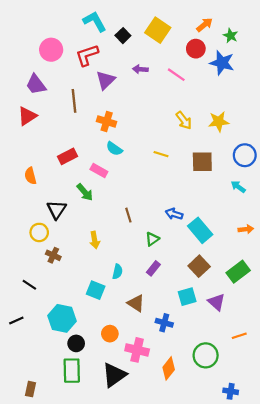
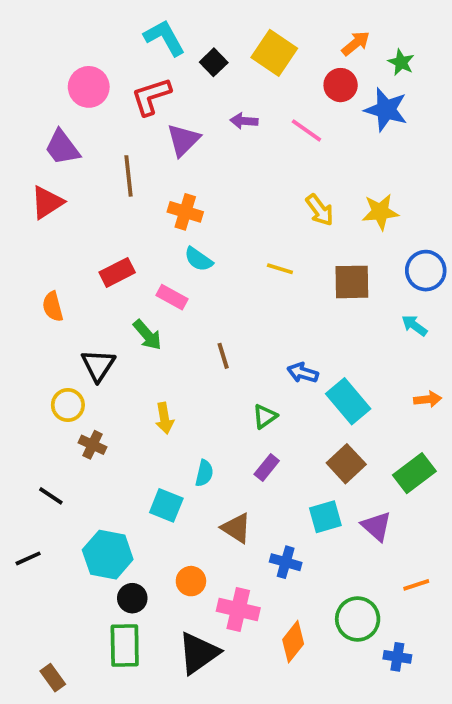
brown line: (128, 215) -> (223, 356), moved
brown rectangle: (30, 389) -> (53, 678), turned -48
blue cross: (231, 391) -> (397, 657), moved

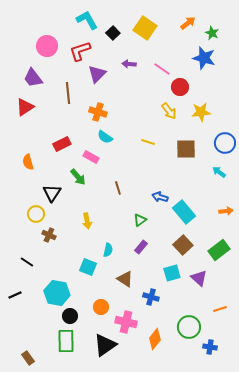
red circle: (341, 85) -> (180, 87), moved

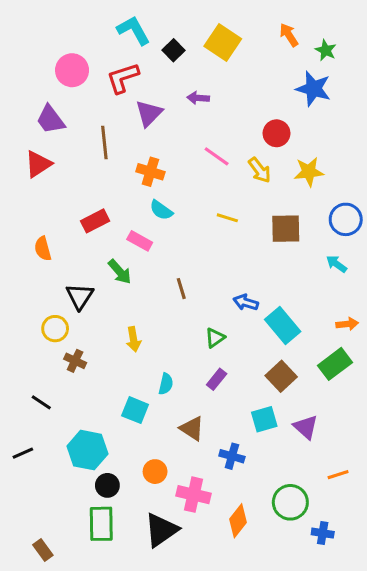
orange arrow: (188, 23) -> (289, 35), turned -84
pink line: (162, 69) -> (217, 156), moved
green rectangle: (219, 250) -> (335, 364), moved

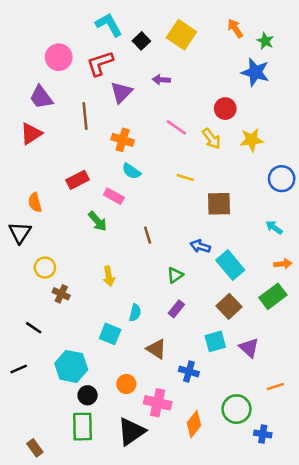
brown square: (286, 229) -> (219, 204), moved
cyan arrow: (336, 264) -> (274, 227), moved
black triangle: (80, 296) -> (20, 232), moved

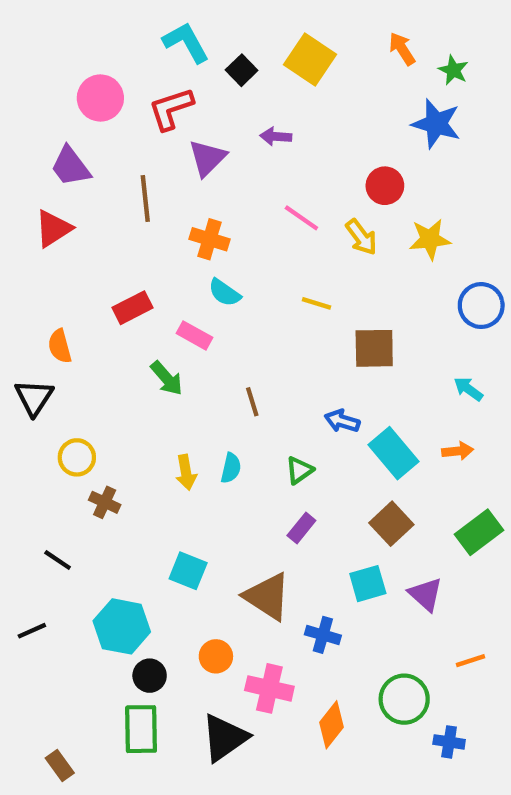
orange arrow: (283, 264) -> (458, 451), moved
green rectangle: (273, 296) -> (479, 532), moved
cyan semicircle: (135, 313) -> (231, 468), moved
brown triangle: (156, 349) -> (267, 596), size x1.4

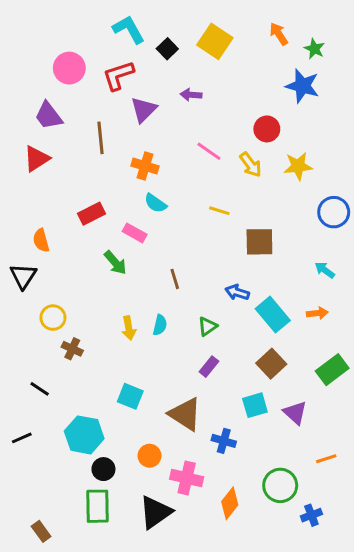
blue cross: (449, 742) -> (311, 515), turned -30

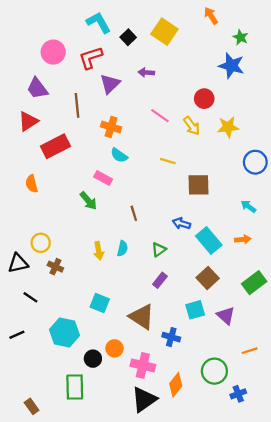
orange arrow: (279, 34) -> (211, 16), moved
red rectangle: (92, 214) -> (55, 146), moved, size x1.4
black triangle: (23, 276) -> (18, 263), moved, turned 45
black circle: (103, 469) -> (93, 359), moved
black triangle: (155, 512) -> (144, 399), moved

